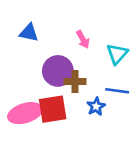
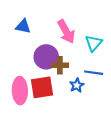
pink arrow: (83, 39) -> (66, 32), size x1.6
pink ellipse: (25, 113) -> (20, 91), turned -75

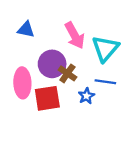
cyan triangle: (94, 43) -> (105, 49), size x1.4
brown cross: (60, 65) -> (67, 73), turned 35
pink ellipse: (20, 91) -> (22, 83), moved

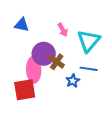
pink arrow: (75, 35) -> (63, 30), size x0.6
pink ellipse: (22, 83) -> (34, 70), moved
red square: (47, 98) -> (25, 90), moved

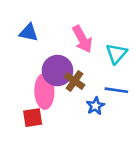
pink arrow: (63, 30) -> (82, 39), size x1.5
cyan triangle: (89, 41) -> (116, 54), size x0.7
red square: (25, 90) -> (33, 118), size x0.7

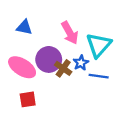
cyan triangle: (116, 54) -> (99, 45), size x1.4
pink ellipse: (44, 91) -> (22, 67), moved, turned -56
blue star: (95, 106) -> (81, 63), moved

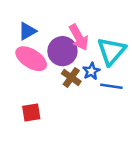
blue triangle: (24, 27) -> (27, 31), turned -42
purple circle: (49, 59) -> (62, 51), moved
pink ellipse: (22, 67) -> (31, 59), moved

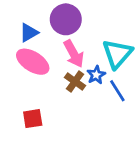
pink arrow: (79, 37) -> (74, 54), moved
purple circle: (62, 51) -> (66, 19), moved
blue line: (111, 86) -> (117, 91), turned 50

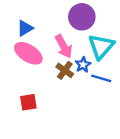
purple circle: (66, 19) -> (82, 17), moved
blue line: (117, 91) -> (101, 78), turned -42

